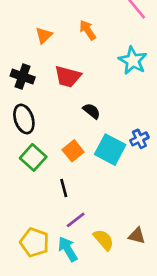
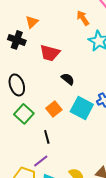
orange arrow: (88, 30) -> (83, 18), moved
black cross: (23, 76) -> (17, 40), moved
purple line: (76, 220) -> (41, 161), moved

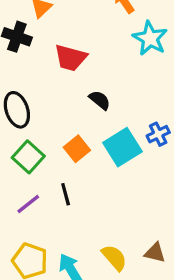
cyan square: (82, 108) -> (122, 147), turned 30
purple line: (41, 161) -> (28, 204), moved

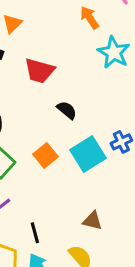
black line: (66, 194) -> (35, 233), moved
brown triangle: (155, 253) -> (93, 221), moved

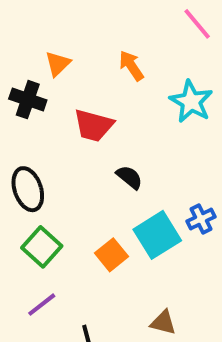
orange arrow: (89, 18) -> (131, 66), moved
orange square: (46, 156) -> (111, 255), moved

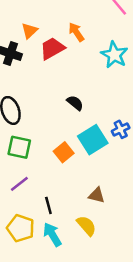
red trapezoid: (94, 125) -> (52, 48), moved, turned 136
green square: (42, 247) -> (19, 147), turned -30

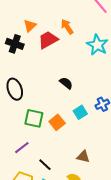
cyan square: (93, 140) -> (80, 112), size x0.6
green square: (19, 147) -> (34, 118), moved
black line: (48, 205) -> (45, 165), turned -32

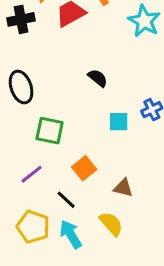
black cross: (15, 44) -> (21, 19), turned -30
cyan square: (80, 112) -> (119, 122), turned 32
orange square: (57, 122) -> (84, 168), moved

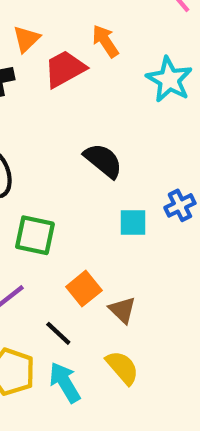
black semicircle: (98, 78) -> (103, 161), size x1.4
brown triangle: (123, 188) -> (122, 310), moved, turned 30

